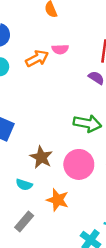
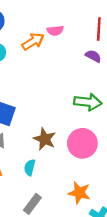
cyan semicircle: (24, 185) -> (30, 167), turned 91
orange star: (58, 200) -> (79, 193), moved

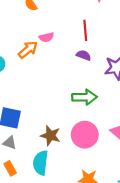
cyan semicircle: (30, 167) -> (41, 163), size x1.6

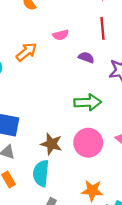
red line: (85, 30) -> (102, 28), moved
pink semicircle: (47, 37) -> (61, 35), moved

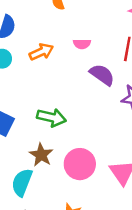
purple semicircle: (86, 57) -> (102, 75), size x1.5
green arrow: (88, 102) -> (51, 117), moved

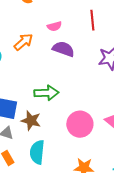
purple semicircle: (102, 75) -> (63, 49), moved
brown star: (41, 155) -> (31, 121), moved

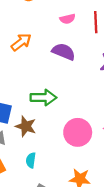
pink semicircle: (54, 26) -> (67, 19), moved
cyan semicircle: (37, 152) -> (31, 160), size x0.6

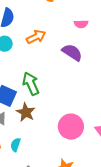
green arrow: (43, 97) -> (31, 84), moved, turned -125
cyan semicircle: (31, 160) -> (16, 145), moved

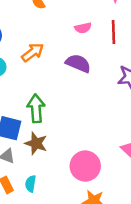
green arrow: (31, 84) -> (36, 109), turned 30
pink circle: (71, 127) -> (85, 166), moved

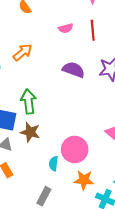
purple semicircle: (78, 63) -> (73, 70), moved
cyan semicircle: (31, 184) -> (53, 164), moved

